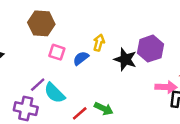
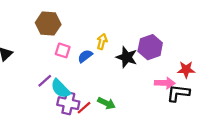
purple cross: (26, 109) -> (68, 103), moved

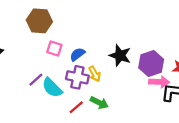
yellow arrow: (102, 42) -> (95, 74), moved, turned 136
purple hexagon: (150, 47) -> (151, 64), moved
purple cross: (68, 103) -> (77, 77), moved

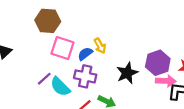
pink square: (54, 49) -> (62, 48), size x1.5
black star: (120, 55) -> (127, 73), moved, turned 30
yellow arrow: (95, 74) -> (100, 46), moved

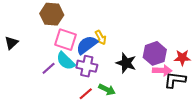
blue semicircle: (85, 54) -> (87, 45), size x1.5
black star: (127, 73) -> (126, 63), turned -30
cyan semicircle: (60, 87) -> (66, 61), moved

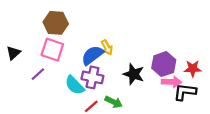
pink square: (66, 40) -> (52, 50), moved
cyan semicircle: (66, 61) -> (75, 85), moved
purple line: (49, 68) -> (38, 74), moved

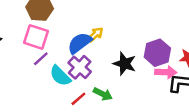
yellow arrow: (107, 47) -> (95, 35), turned -104
purple line: (38, 74) -> (41, 59), moved
purple cross: (92, 77) -> (80, 67), turned 30

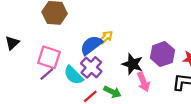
pink square: (36, 37) -> (49, 57), moved
purple line: (41, 59) -> (47, 74), moved
pink arrow: (166, 72) -> (144, 82), moved, turned 66

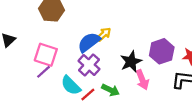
black star: (132, 64) -> (131, 62), turned 30
cyan semicircle: (73, 75) -> (71, 85), moved

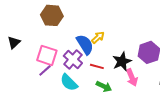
blue semicircle: (89, 42) -> (85, 44), turned 95
purple cross: (89, 65) -> (73, 59), moved
red line: (88, 94) -> (97, 66), moved, turned 56

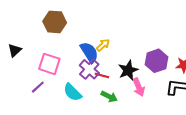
purple cross: (73, 59) -> (89, 69), moved
purple line: (45, 70) -> (38, 87), moved

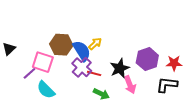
brown hexagon: (55, 22) -> (61, 45), moved
purple line: (38, 87) -> (29, 73), moved
cyan semicircle: (72, 92) -> (46, 90), moved

